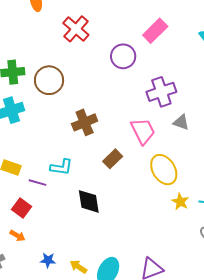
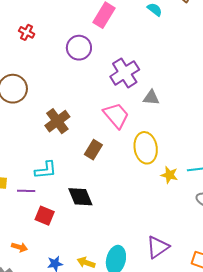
red cross: (76, 29) -> (27, 32), size x0.6
yellow ellipse: (164, 170) -> (146, 148), turned 36
red square: (22, 208) -> (45, 216), moved

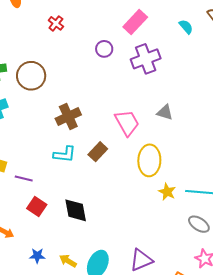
purple circle: (79, 48) -> (104, 49), size x0.7
purple cross: (125, 73) -> (146, 59), moved
cyan L-shape: (46, 170) -> (65, 154), moved
black diamond: (80, 197) -> (76, 210), moved

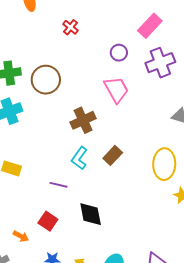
pink trapezoid: (127, 123) -> (116, 90), moved
cyan L-shape: (65, 154) -> (79, 158), turned 120
purple line: (24, 178) -> (59, 185), moved
red square: (37, 206) -> (48, 221), moved

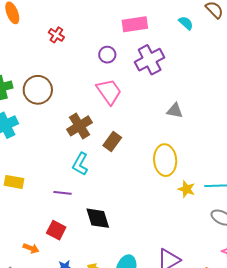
pink rectangle: (150, 26) -> (135, 24), turned 45
brown rectangle: (113, 155) -> (112, 141), moved

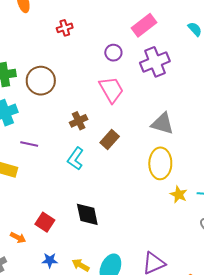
pink rectangle: (135, 24) -> (144, 25), turned -35
red cross: (56, 35) -> (65, 28), turned 35
gray triangle: (175, 111) -> (163, 123), moved, size x1.4
brown cross: (79, 126) -> (79, 121), size x0.7
purple line: (62, 193) -> (29, 144), moved

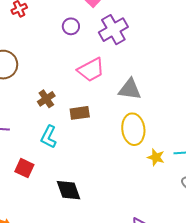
pink trapezoid: (111, 90) -> (91, 70), moved, turned 100
brown rectangle: (110, 140) -> (80, 113), turned 48
red square: (45, 222) -> (24, 168), moved

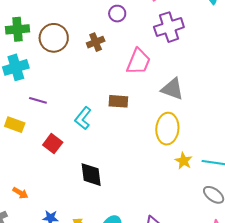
purple circle: (71, 26) -> (117, 14), moved
pink trapezoid: (91, 70) -> (138, 62), turned -52
brown cross: (46, 99) -> (96, 42), moved

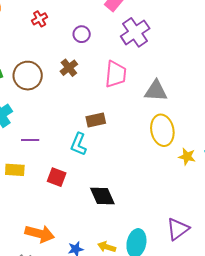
brown rectangle: (118, 101) -> (96, 120), moved
orange arrow: (20, 193) -> (40, 234), size x1.8

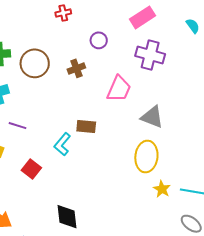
purple cross: (135, 32) -> (150, 55), turned 32
black diamond: (102, 196) -> (67, 217), moved

